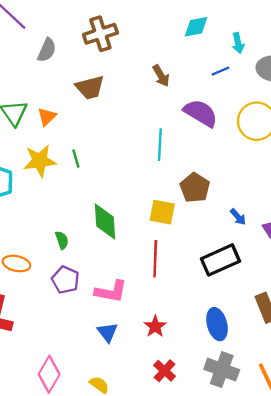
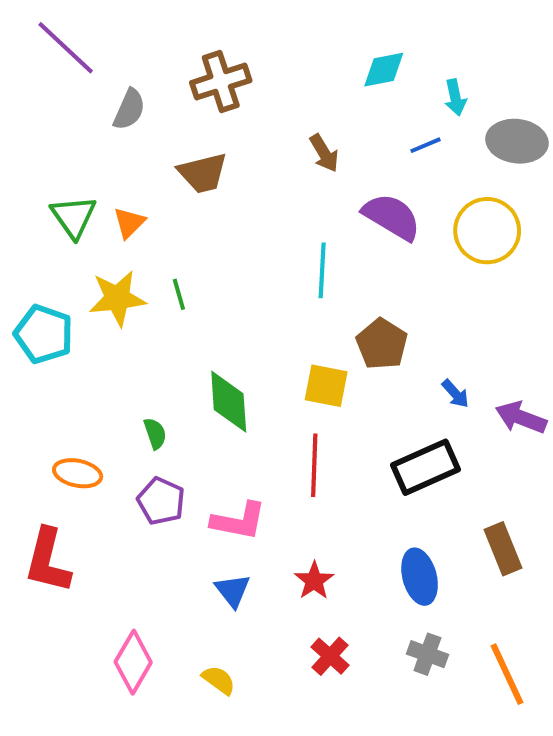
gray cross: (222, 370) -> (427, 654), size x0.7

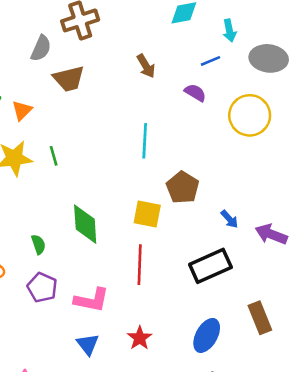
gray semicircle: (129, 109) -> (41, 48), moved
purple semicircle: (392, 217) -> (195, 93), moved, size x0.6
blue ellipse: (420, 577) -> (207, 335), turned 44

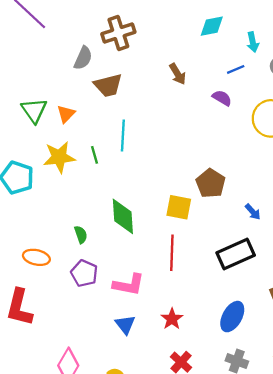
cyan line: (145, 141) -> (123, 135), moved

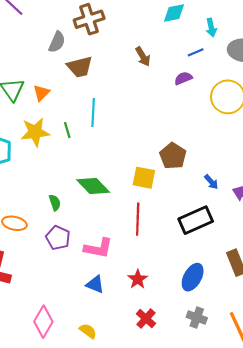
purple semicircle: (222, 98) -> (183, 78), turned -54
green diamond: (123, 216) -> (93, 186), turned -40
blue triangle: (125, 325) -> (95, 284), turned -30

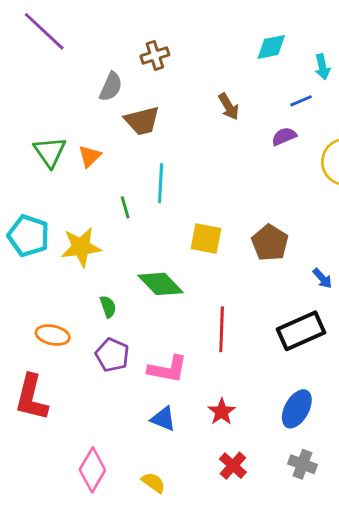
brown cross: (89, 19) -> (155, 55), size x0.7
yellow star: (35, 132) -> (81, 247), moved
yellow square: (144, 178) -> (206, 239), moved

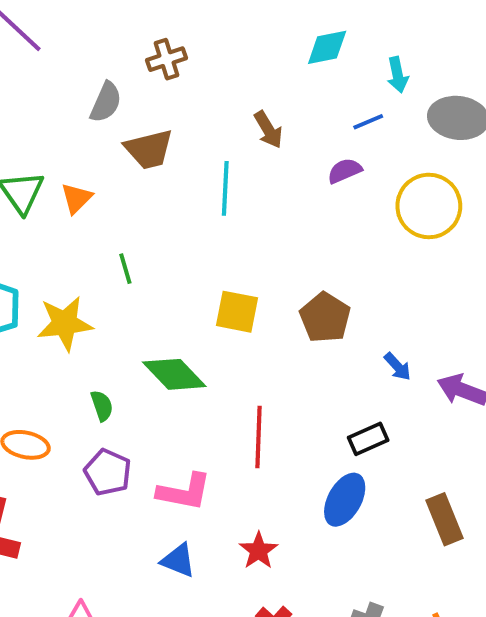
cyan line: (161, 183) -> (225, 188), moved
black rectangle: (301, 331) -> (368, 439), size x0.6
blue ellipse: (297, 409) -> (345, 500), moved

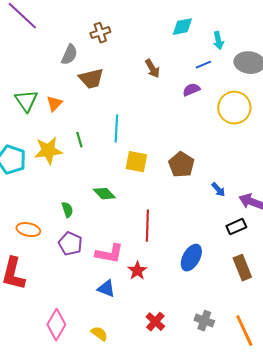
cyan line: (225, 188) -> (116, 129), moved
yellow star: (65, 323) -> (48, 151), moved
green diamond: (174, 374) -> (104, 194), size x0.7
black rectangle: (368, 439) -> (236, 227), moved
red star: (259, 551) -> (137, 271), moved

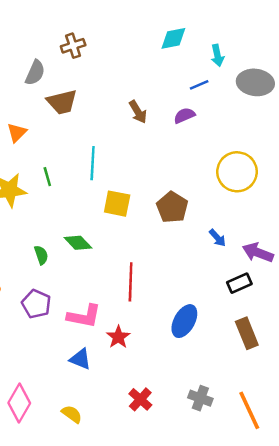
brown arrow: (152, 69) -> (138, 112), moved
yellow circle: (234, 108) -> (237, 172), moved
green semicircle: (67, 210) -> (41, 255), moved

